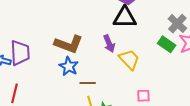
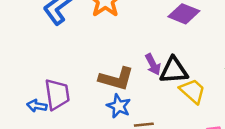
black triangle: (125, 17) -> (174, 70), moved
purple arrow: (109, 44) -> (153, 64), moved

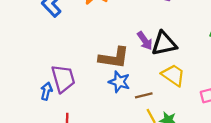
yellow trapezoid: (193, 91) -> (173, 75), moved
blue arrow: (37, 106) -> (46, 91), turned 102

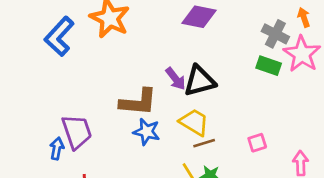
yellow trapezoid: (173, 75) -> (194, 122), moved
brown line: (144, 95) -> (204, 143), moved

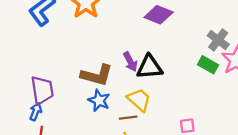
brown line: (204, 143) -> (128, 118), moved
blue arrow: (57, 148) -> (36, 112), moved

